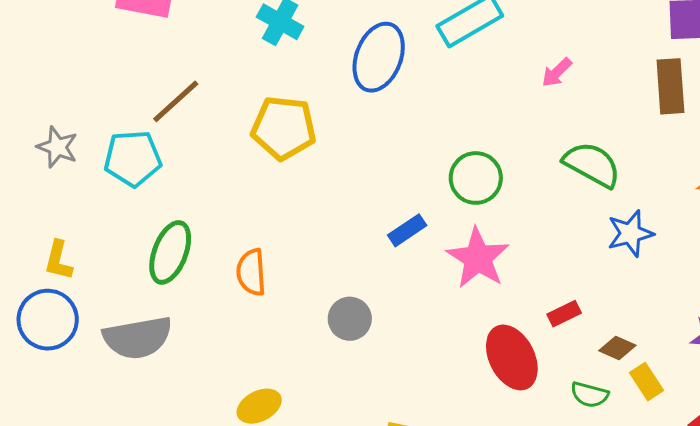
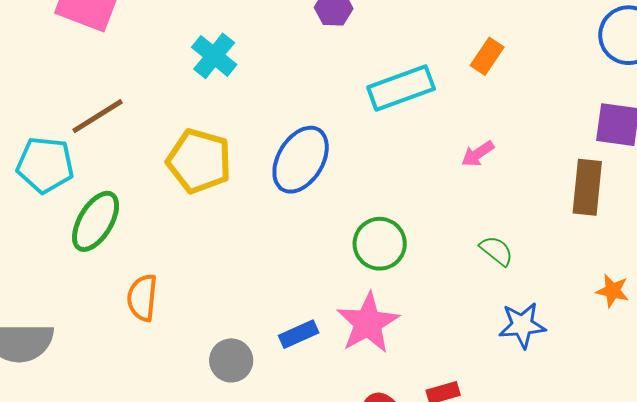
blue ellipse: (379, 57) -> (301, 160), moved
green semicircle: (592, 165) -> (497, 251), size x0.6
blue rectangle: (407, 230) -> (299, 334), moved
green ellipse: (170, 252) -> (96, 221), moved

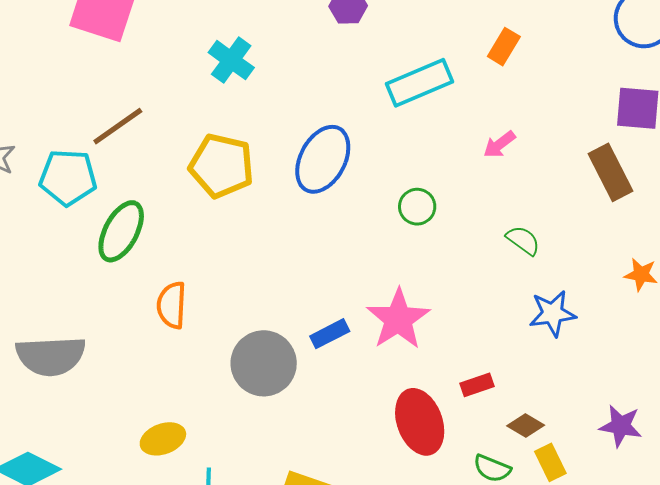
brown rectangle: (587, 187) -> (610, 172), turned -30
green circle: (380, 244) -> (417, 207), moved, size x0.7
gray circle: (231, 360) -> (264, 363), size x1.5

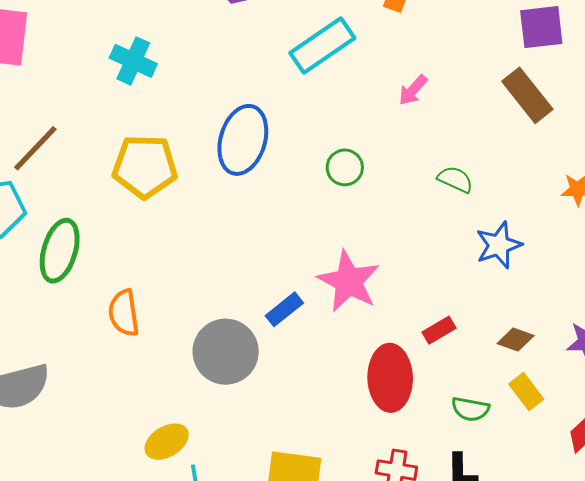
red ellipse: (420, 422) -> (390, 378), turned 30
brown diamond: (526, 426) -> (516, 340), moved
yellow ellipse: (163, 439) -> (167, 442), moved

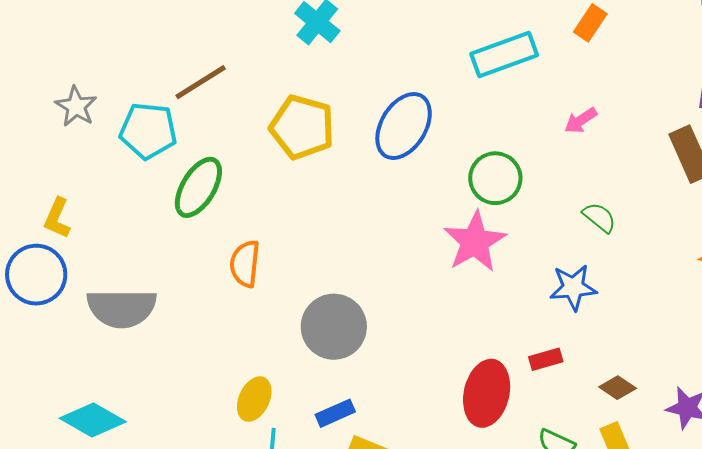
green circle: (345, 167) -> (495, 178), size x1.4
blue star: (499, 245) -> (573, 287), moved
pink star: (349, 281) -> (475, 242), moved
blue rectangle: (284, 309) -> (335, 413), moved
yellow ellipse: (167, 442) -> (254, 399), turned -48

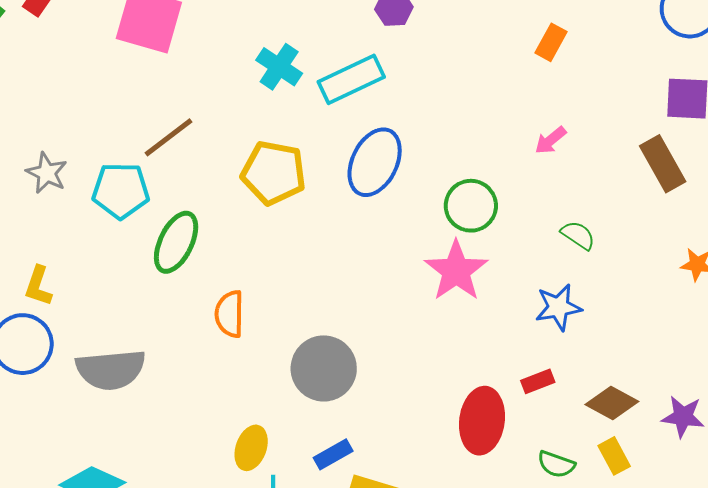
cyan rectangle: (504, 55) -> (351, 79), moved
brown diamond: (618, 388) -> (612, 403), size x1.4

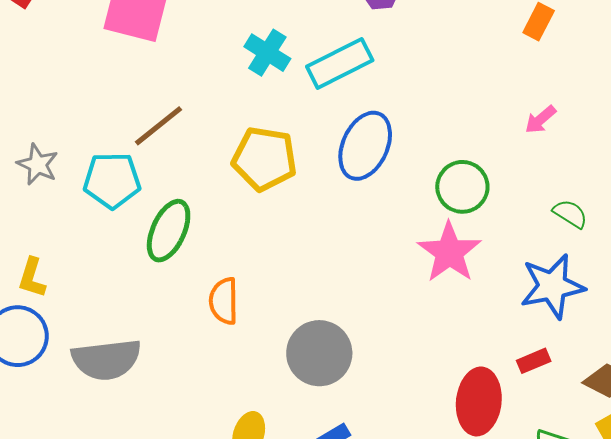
blue star: (558, 307) -> (552, 286), size x1.4

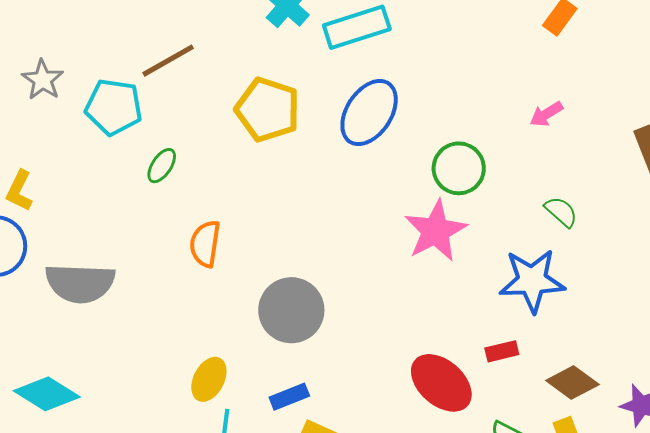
green ellipse: (169, 231) -> (162, 166), size x0.6
red ellipse: (479, 401) -> (441, 383), turned -64

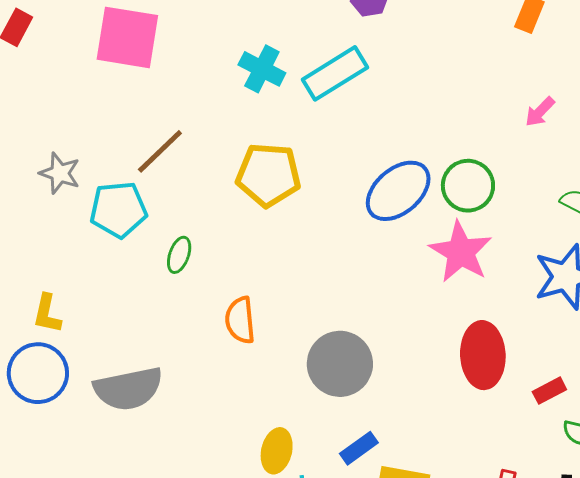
gray star: (43, 80) -> (60, 173), moved
blue ellipse: (369, 113) -> (398, 191), moved, turned 30
red rectangle: (502, 351) -> (549, 391), moved
red ellipse: (441, 383) -> (483, 355), moved, turned 60

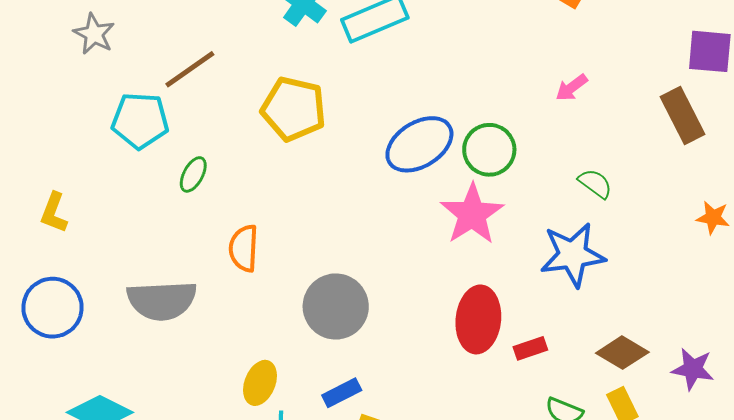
gray star: (60, 173) -> (94, 34), moved
blue circle: (38, 373) -> (53, 308), moved
gray semicircle: (128, 389) -> (162, 300), moved
red rectangle: (549, 391) -> (530, 348), moved

